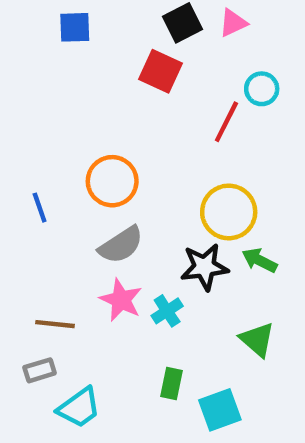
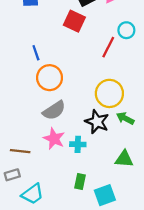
blue line: (40, 208) -> (36, 53), moved
black star: (204, 267) -> (97, 122), turned 30
cyan cross: (167, 311) -> (78, 144), turned 35
green triangle: (257, 339) -> (124, 159), turned -36

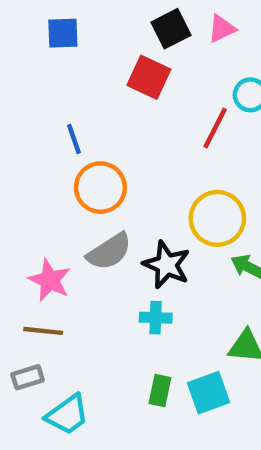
black star: (97, 122) -> (167, 265), moved
pink star: (54, 139) -> (50, 280), moved
cyan square: (105, 195) -> (209, 393), moved

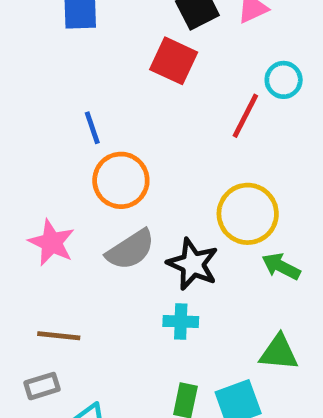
pink star: (50, 280) -> (52, 243), moved

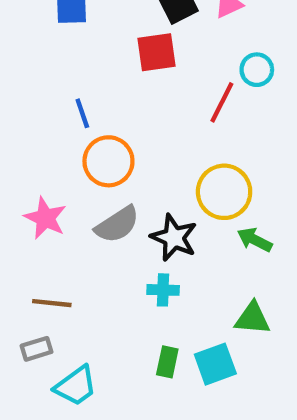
red square: (174, 61) -> (156, 52), turned -33

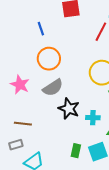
blue line: (82, 113) -> (41, 29), moved
black star: (174, 238) -> (69, 109), moved
cyan cross: (163, 290) -> (93, 118), moved

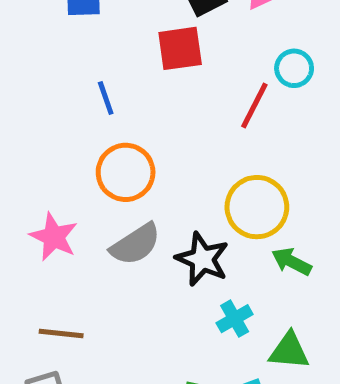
black star: (69, 109) -> (202, 259), moved
cyan cross: (93, 118) -> (235, 319), turned -32

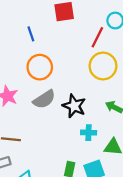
yellow circle: (257, 207) -> (103, 66), moved
cyan cross: (235, 319) -> (89, 133), turned 32

